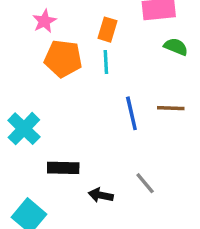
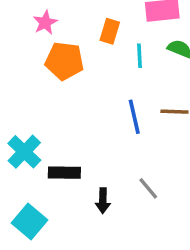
cyan line: (106, 62) -> (140, 56), moved
cyan cross: (24, 129) -> (24, 152), moved
black arrow: (101, 195) -> (103, 201), turned -100

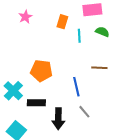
orange pentagon: (64, 61) -> (41, 71), moved
blue line: (134, 117) -> (76, 87), moved
black arrow: (103, 201) -> (58, 119), size x1.5

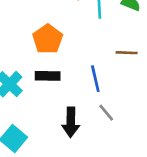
orange pentagon: (41, 71) -> (48, 39), moved, turned 30
black rectangle: (36, 103) -> (48, 76), moved

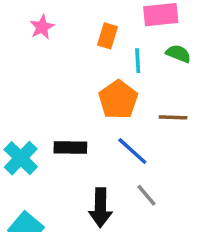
orange pentagon: (48, 39) -> (118, 100), moved
blue line: (95, 79) -> (132, 151), turned -35

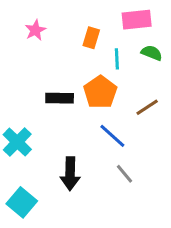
brown line: (173, 117) -> (147, 107), turned -35
black rectangle: (70, 147) -> (60, 98), moved
black arrow: (100, 208) -> (70, 174), moved

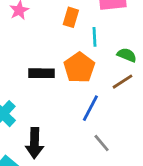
green semicircle: (152, 53) -> (127, 55), moved
blue line: (112, 136) -> (90, 108), turned 76
black arrow: (70, 174) -> (35, 143), moved

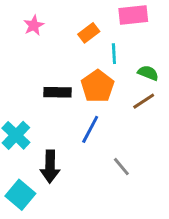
orange rectangle: (71, 17) -> (89, 33), turned 36
blue line: (90, 108) -> (90, 129), moved

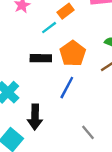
cyan line: (114, 54) -> (49, 28), moved, turned 56
gray line: (121, 167) -> (88, 132), moved

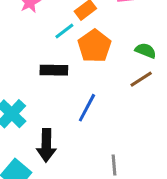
orange pentagon: (73, 53) -> (94, 46), moved
gray line: (88, 132) -> (114, 165), turned 35

